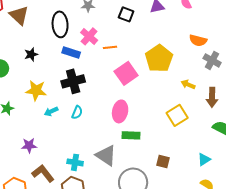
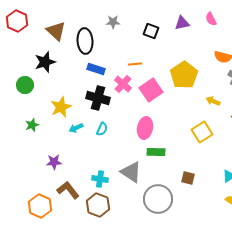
brown triangle: (19, 15) -> (56, 31), moved
pink cross: (89, 36) -> (123, 84), moved
black star: (31, 54) -> (45, 62), moved, size x1.5
black cross: (73, 81) -> (98, 98), turned 30
yellow star: (36, 90) -> (61, 107), turned -30

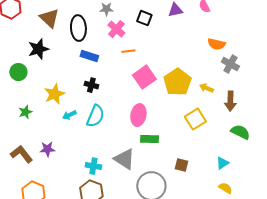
yellow pentagon: (184, 75) -> (177, 82), moved
pink cross: (123, 84) -> (116, 29), moved
black cross: (98, 98) -> (91, 85), size x0.6
cyan semicircle: (102, 129) -> (95, 116), size x1.6
brown L-shape: (68, 190) -> (21, 154), moved

